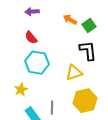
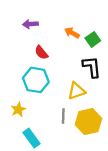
red semicircle: (31, 38) -> (41, 53), moved
gray line: (52, 108) -> (63, 116), moved

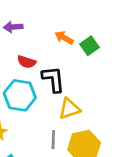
red semicircle: (41, 53) -> (27, 62), turned -32
black L-shape: (92, 67) -> (53, 79), moved

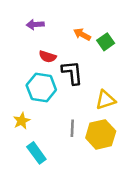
yellow triangle: (69, 109) -> (106, 100), moved

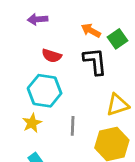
black L-shape: (72, 73) -> (95, 61), moved
yellow star: (22, 121) -> (32, 123), moved
gray line: (72, 128) -> (73, 126), moved

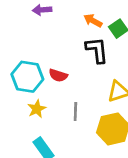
red semicircle: (52, 56) -> (58, 75), moved
cyan hexagon: (45, 91) -> (27, 77), moved

